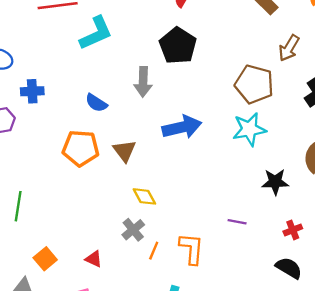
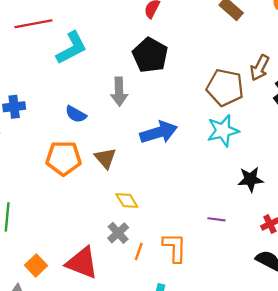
brown arrow: (289, 48) -> (260, 68), moved
red triangle: (94, 259) -> (82, 263), size x2.0

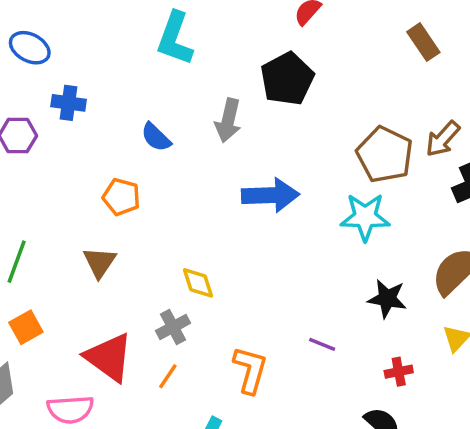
cyan L-shape: (72, 48) -> (175, 38), turned 123
orange pentagon: (63, 158) -> (121, 197), size x0.7
brown triangle: (105, 158) -> (100, 262), moved
orange line: (139, 252) -> (168, 376), moved
orange square: (36, 265) -> (26, 327), moved

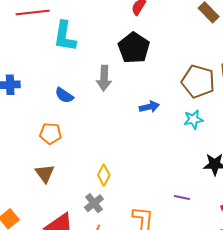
blue arrow: (270, 195) -> (149, 107), moved, size x0.6
cyan star: (365, 217) -> (193, 119), size x0.7
yellow diamond: (198, 283) -> (104, 175), turned 55

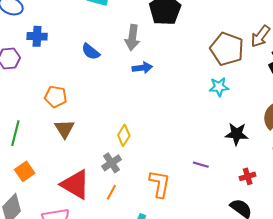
blue arrow: (149, 107) -> (142, 68), moved
orange pentagon: (50, 133) -> (56, 97), moved

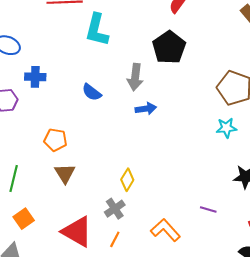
orange L-shape: (160, 184) -> (165, 230), turned -52

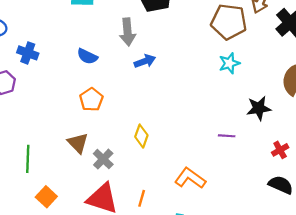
blue cross: (35, 77) -> (28, 53), turned 30
orange pentagon: (55, 140) -> (91, 100), moved, turned -30
gray cross: (115, 209) -> (103, 159), moved
purple line: (208, 210) -> (227, 136), moved

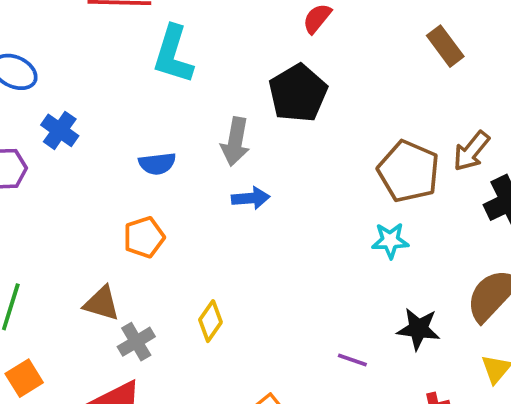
blue semicircle: (87, 56) -> (157, 164), turned -48
brown triangle: (78, 143) -> (102, 303), turned -45

